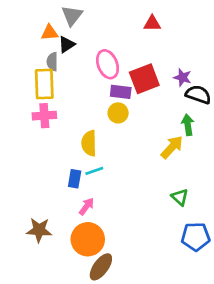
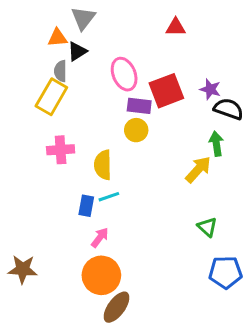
yellow rectangle: (44, 84) -> (51, 97), turned 32
pink cross: (44, 116) -> (61, 150), moved
brown star: (39, 230) -> (23, 269), moved

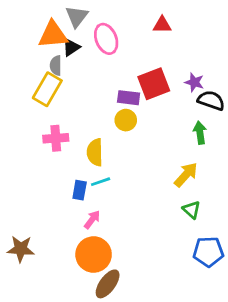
orange triangle: (57, 38) -> (53, 35), size x1.6
pink ellipse: (124, 74) -> (106, 39), moved
yellow arrow: (198, 169) -> (186, 175), moved

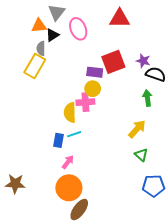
red triangle: (162, 25) -> (120, 18), size x1.5
orange triangle: (53, 35) -> (39, 26), size x0.7
pink cross: (56, 138) -> (85, 102), moved

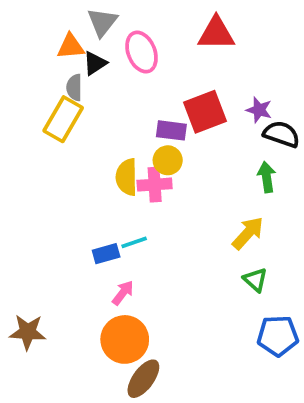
yellow semicircle: (70, 112) -> (127, 177), moved
blue rectangle: (59, 140) -> (106, 254), turned 64

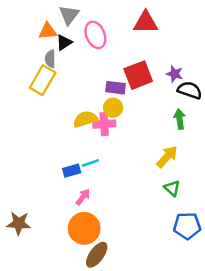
yellow semicircle: (127, 177) -> (85, 119), turned 75

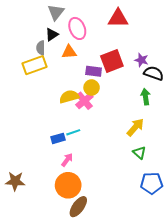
orange triangle: (48, 31) -> (69, 52), moved
yellow rectangle: (43, 80) -> (35, 65), turned 40
pink cross: (104, 124) -> (84, 101), turned -36

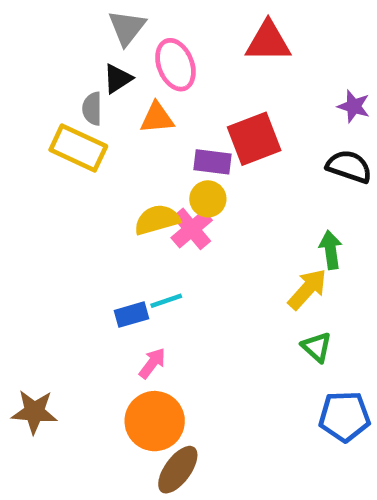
purple star: (141, 60) -> (354, 106), moved
yellow rectangle: (35, 65) -> (78, 148), turned 45
green arrow: (145, 97) -> (331, 250), moved

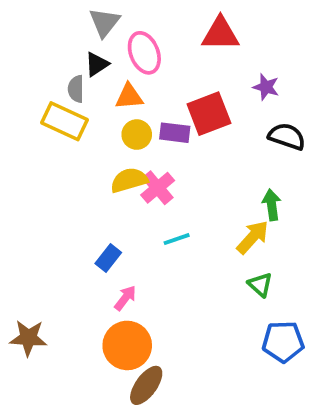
purple star: (354, 106) -> (266, 87), moved
yellow circle: (208, 199) -> (137, 135), moved
cyan line: (166, 301) -> (177, 239), moved
blue rectangle: (132, 315) -> (108, 258), turned -36

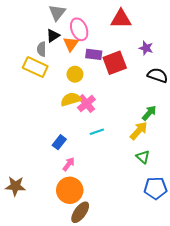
orange triangle: (129, 97) -> (71, 44), moved, turned -49
purple rectangle: (175, 133) -> (94, 54), moved
green arrow: (272, 205) -> (149, 113), turned 49

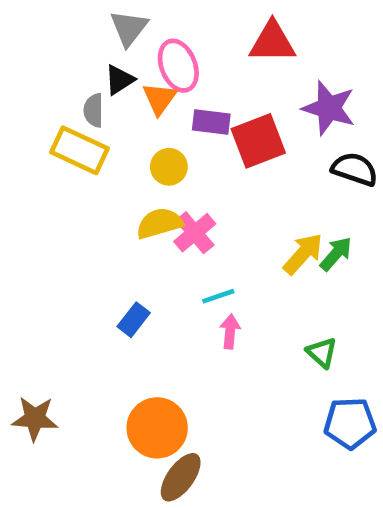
purple star: (146, 48) -> (329, 108), size x1.6
yellow arrow: (139, 131) -> (303, 254), moved
pink arrow: (69, 164) -> (230, 331), moved, turned -32

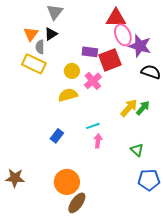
pink ellipse: (178, 66) -> (123, 35), moved
orange triangle: (159, 99) -> (31, 34), moved
pink cross: (195, 233) -> (93, 81), moved

